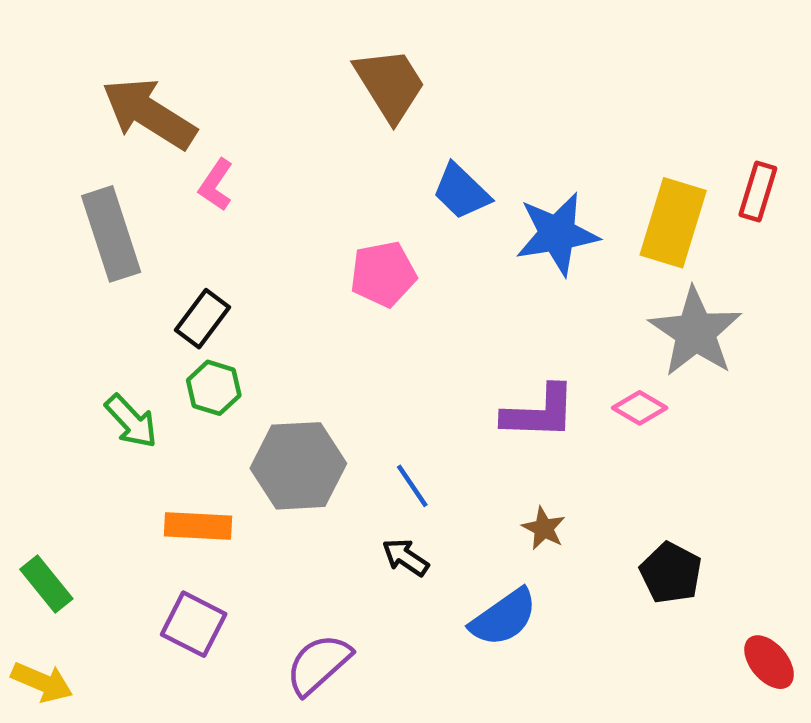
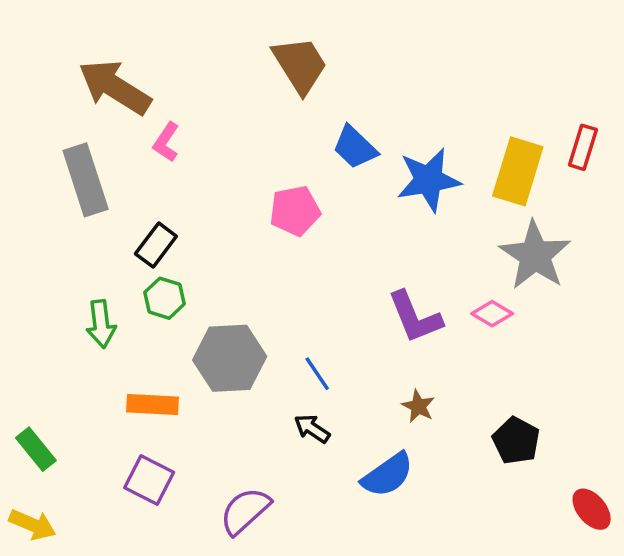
purple L-shape: (539, 412) -> (415, 317), turned 66
green arrow: (131, 421) -> (101, 324), turned 36

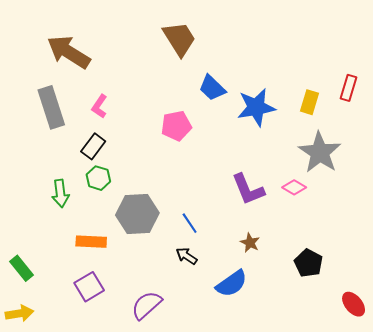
pink L-shape: (166, 142) -> (99, 106), moved
yellow rectangle: (518, 171) -> (309, 102), size x0.6
purple square: (149, 480) -> (89, 287), turned 32
yellow arrow: (32, 525) -> (19, 313), turned -32

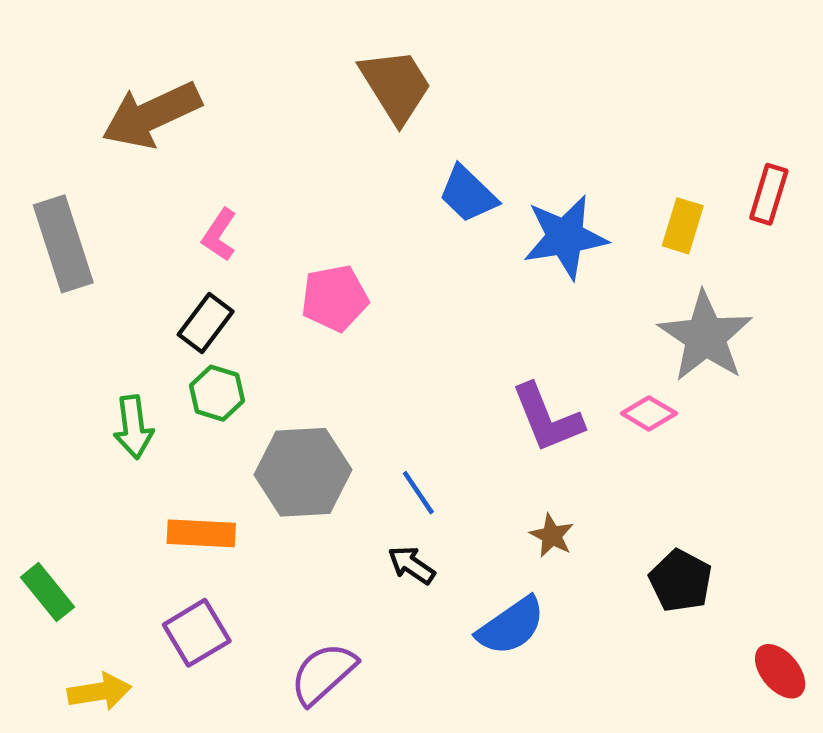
brown arrow: (69, 52) -> (151, 115), turned -57
gray rectangle: (51, 107) -> (63, 244), moved
pink pentagon: (176, 126) -> (335, 298), moved
yellow arrow: (19, 313) -> (99, 692), moved

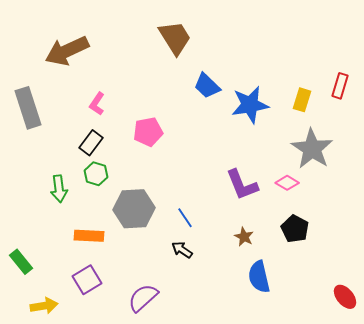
black pentagon: (681, 581) -> (295, 229), moved
blue semicircle: (511, 626) -> (259, 277), moved, turned 112

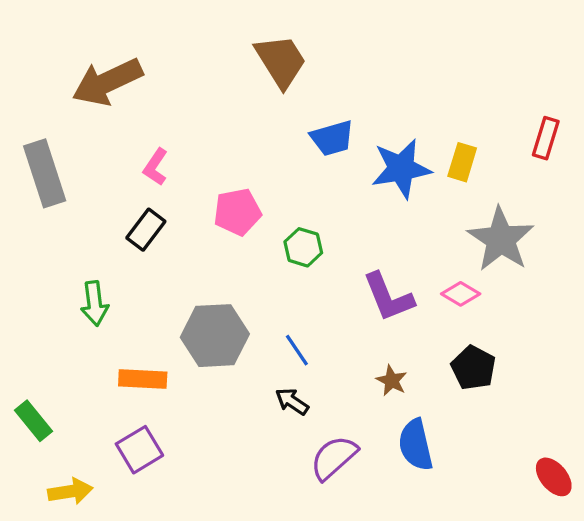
blue trapezoid: (207, 86) -> (332, 138), turned -60
yellow rectangle: (302, 100) -> (462, 162), moved
green hexagon: (96, 174) -> (303, 247), moved
purple semicircle: (143, 298) -> (334, 458), moved

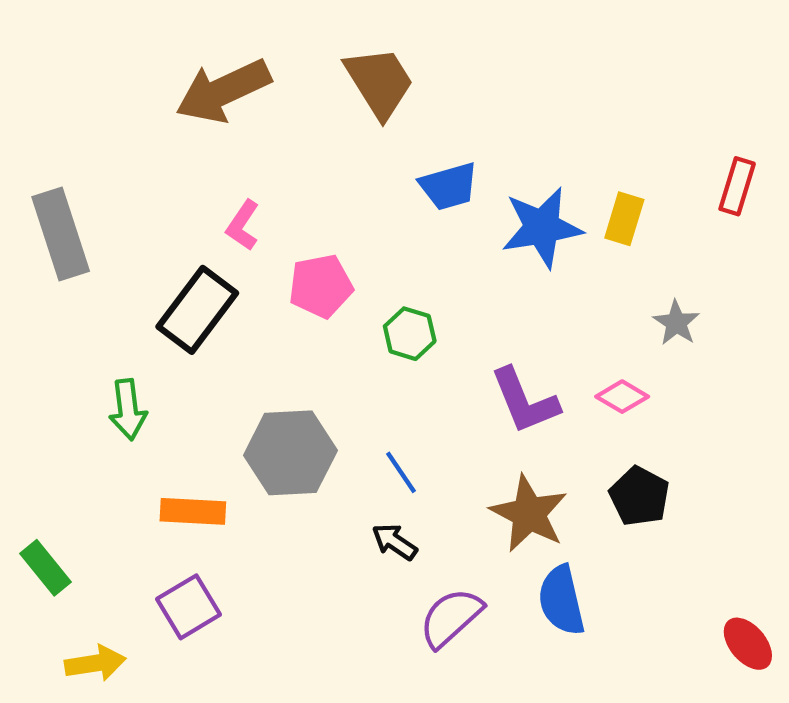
brown arrow: (107, 82) -> (223, 91), moved
pink L-shape: (156, 167) -> (243, 225), moved
black rectangle: (146, 230) -> (197, 310), size x1.5
gray star: (501, 239) -> (676, 323), size x0.5
brown star: (392, 381) -> (529, 514), size x1.8

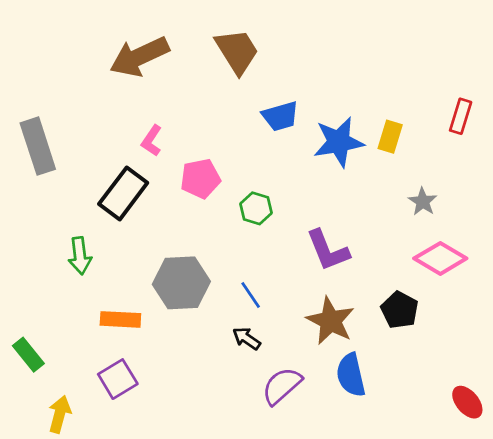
pink diamond: (622, 397) -> (440, 258), moved, size x1.6
yellow arrow: (95, 663) -> (60, 414), turned -66

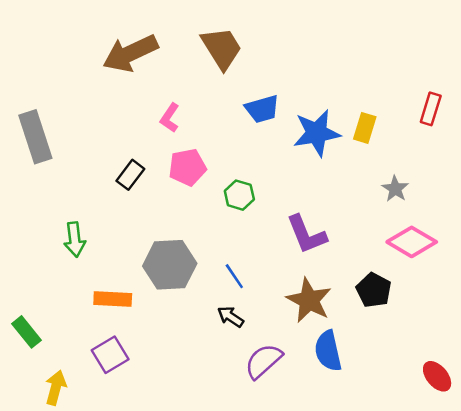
pink L-shape: (152, 141) -> (170, 118), moved
black rectangle: (123, 193) -> (130, 175), moved, size x0.6

